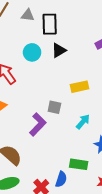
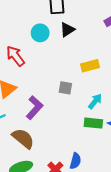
purple L-shape: (38, 124) -> (35, 108), moved
green rectangle: (79, 164) -> (93, 123), moved

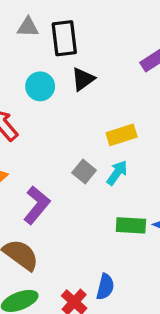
gray square: (65, 88) -> (84, 172), turned 32
cyan arrow: (95, 101) -> (117, 173), moved

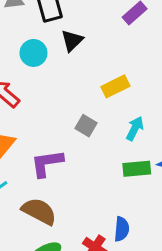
cyan arrow: (117, 173) -> (135, 128), moved
purple L-shape: (37, 205) -> (47, 163), turned -129

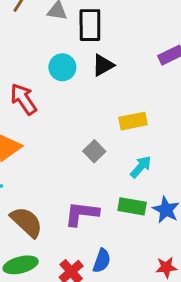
purple L-shape: (47, 163) -> (82, 214), moved

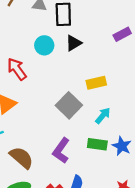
gray square: (94, 151) -> (69, 105), size x1.6
purple L-shape: (82, 214) -> (61, 151), turned -60

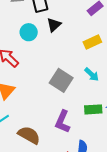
yellow rectangle: (96, 83) -> (92, 42), moved
cyan arrow: (103, 116) -> (92, 74), moved, turned 105

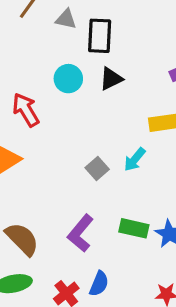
cyan arrow: (92, 74) -> (135, 159), moved, turned 70
gray square: (61, 80) -> (97, 168), size x0.6

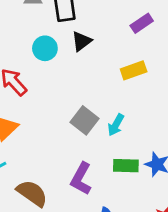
cyan arrow: (135, 159) -> (116, 125), moved
gray square: (97, 168) -> (85, 120), size x1.4

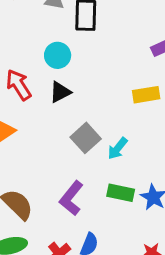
black triangle: (81, 41) -> (60, 92), moved

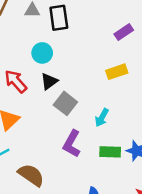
gray square: (86, 138) -> (65, 103), moved
purple L-shape: (71, 198) -> (72, 144), moved

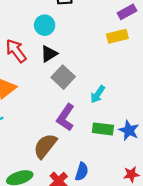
yellow rectangle: (117, 72) -> (117, 36), moved
brown semicircle: (31, 175) -> (45, 146), moved, turned -92

